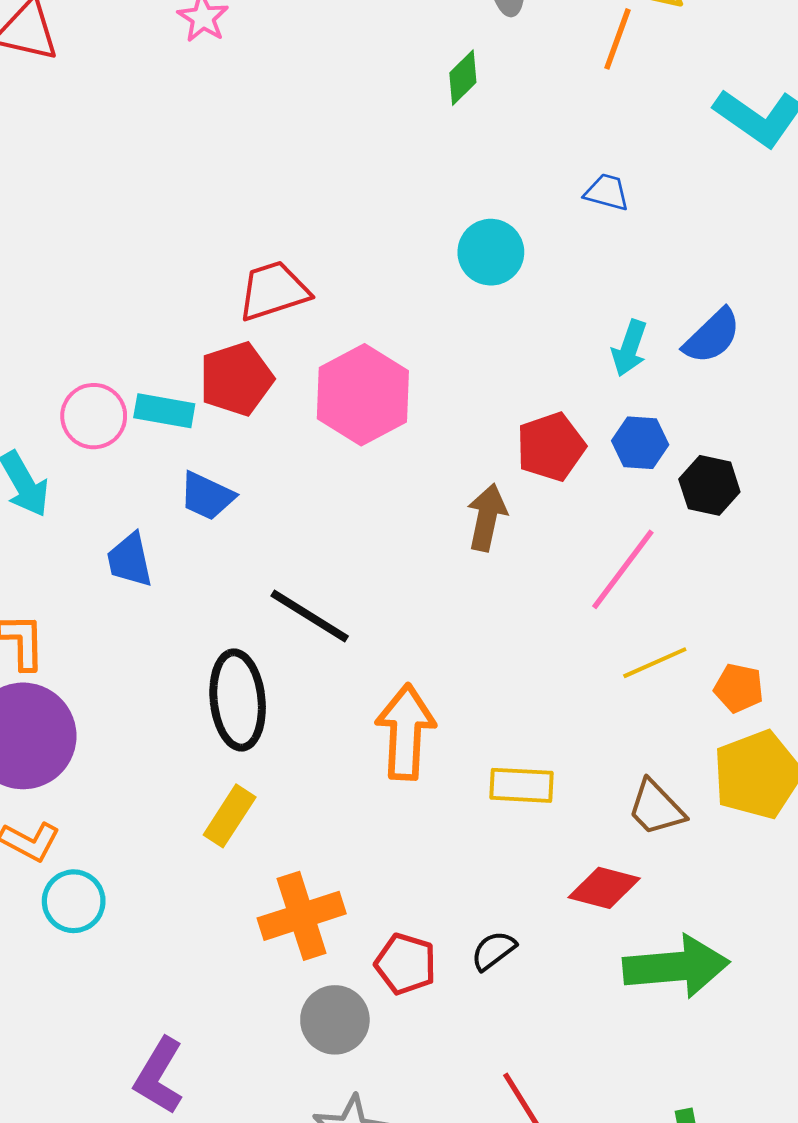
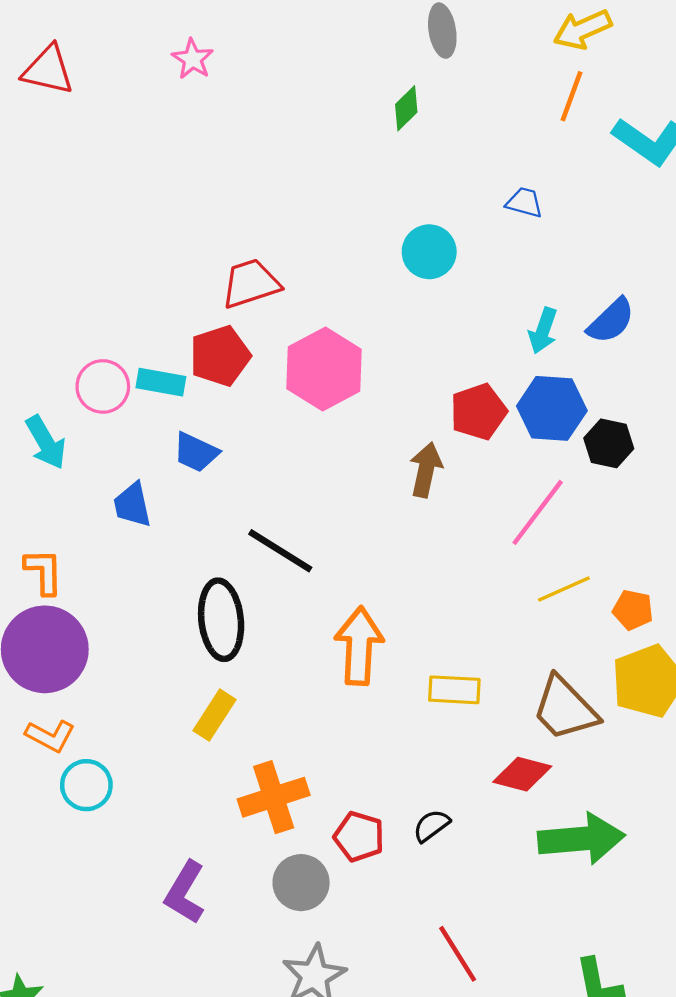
orange line: (617, 39) -> (572, 96), moved
blue hexagon: (640, 443) -> (552, 408), size x1.5
brown trapezoid: (656, 808) -> (565, 708), size x1.4
purple L-shape: (159, 1076) -> (185, 892), moved

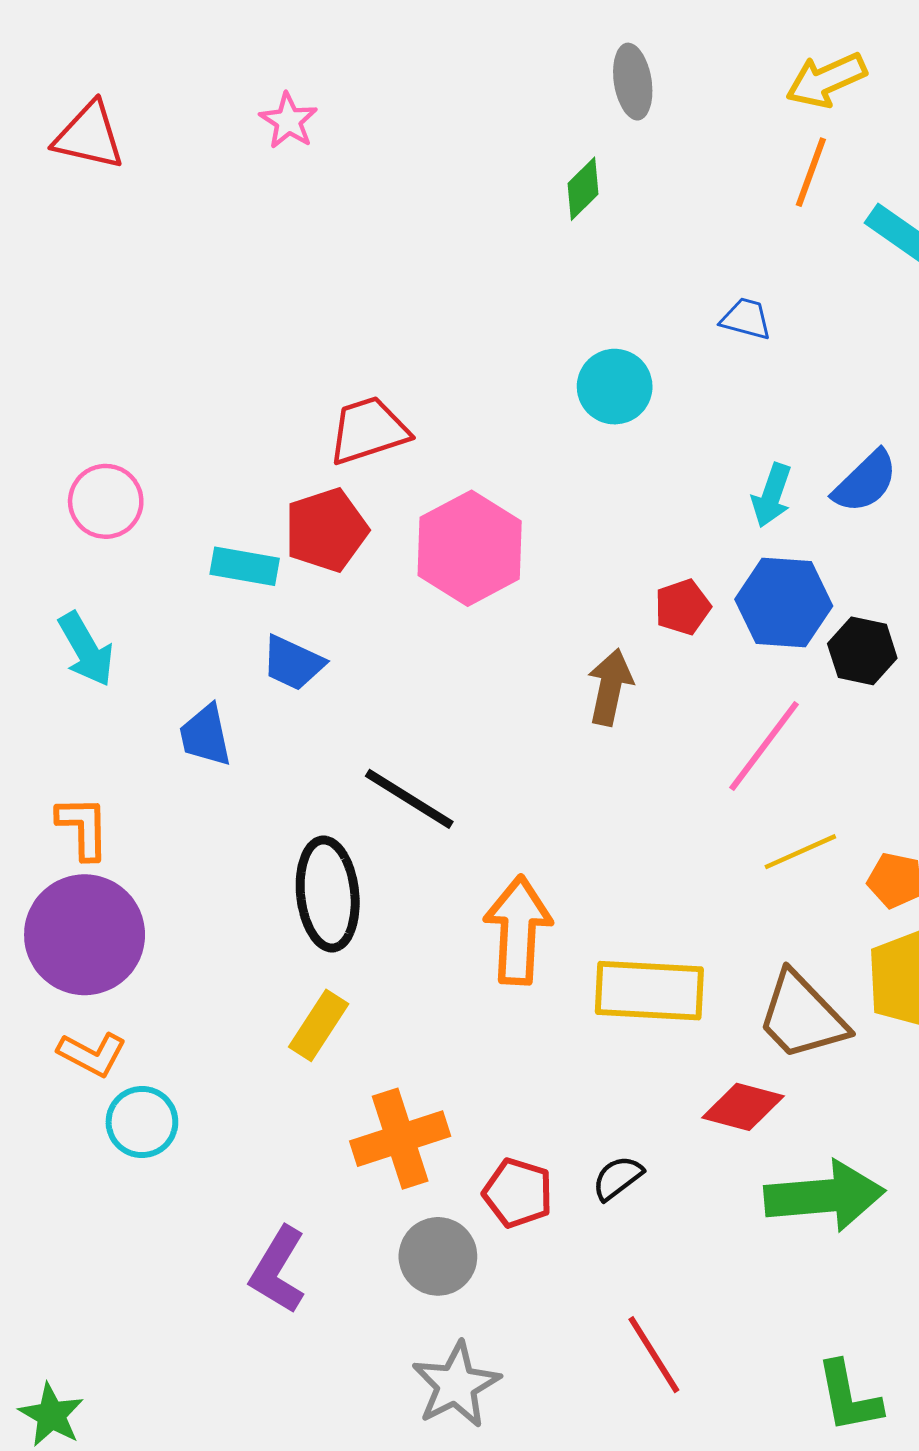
pink circle: (103, 386) -> (106, 501), moved
red pentagon: (478, 412) -> (683, 607), size x0.7
yellow rectangle: (454, 690) -> (649, 991), size x1.5

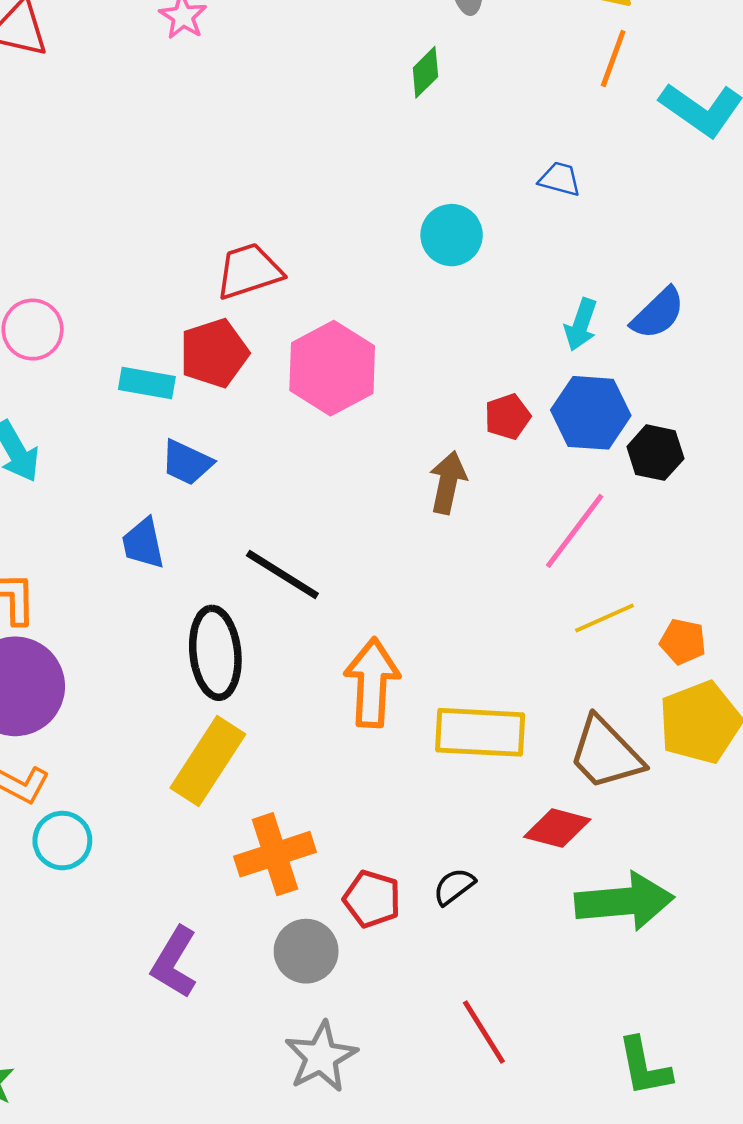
blue trapezoid: (205, 735) -> (143, 543), moved
yellow rectangle: (319, 1025) -> (208, 761), size x1.5

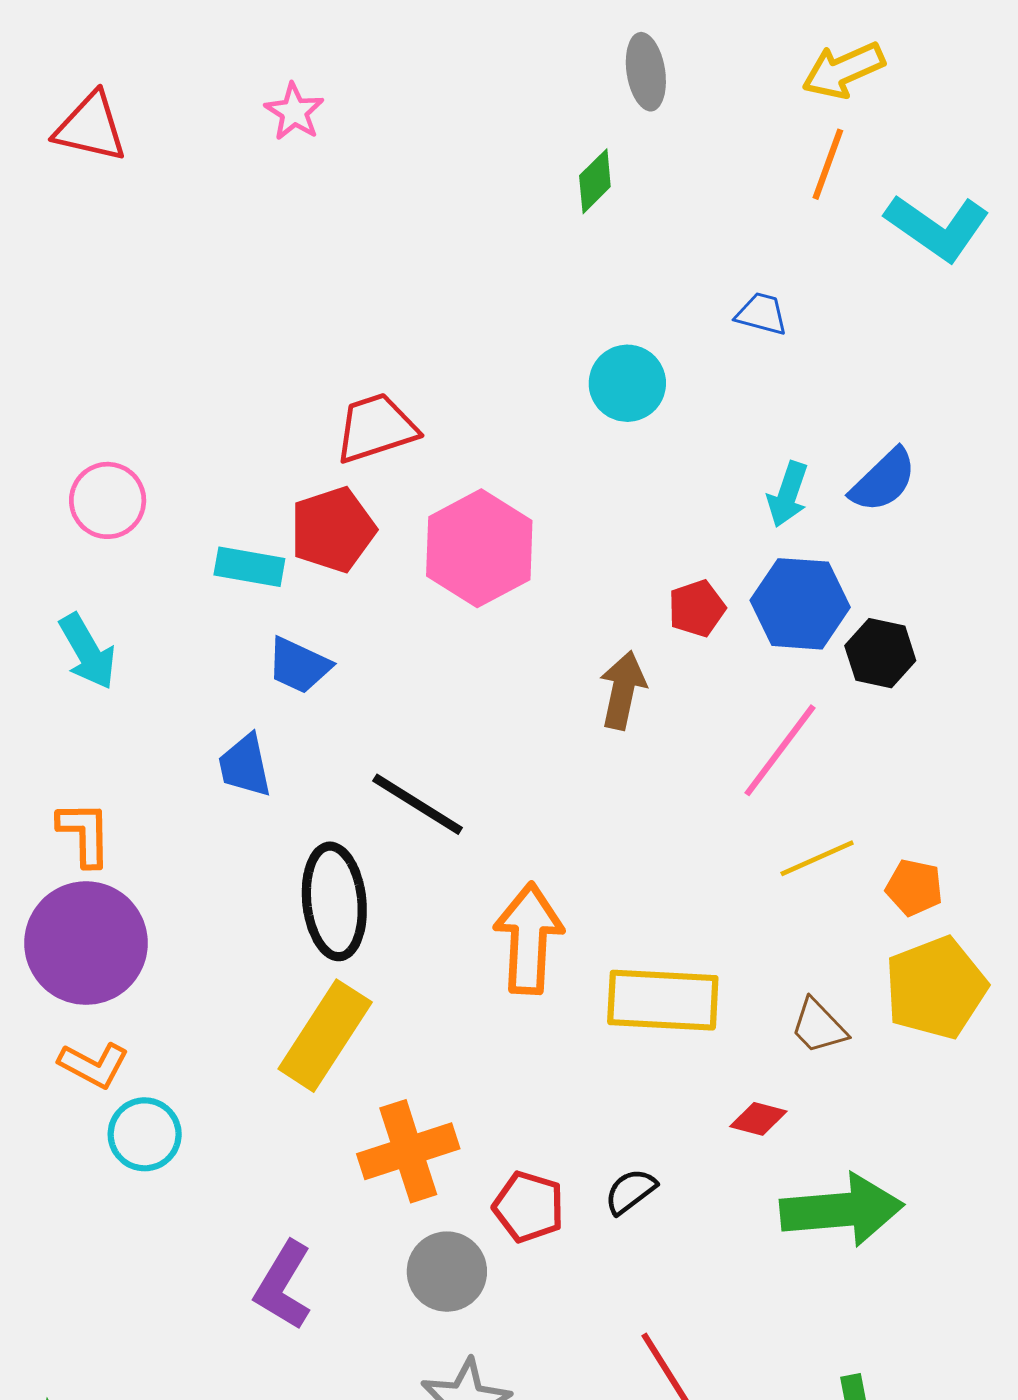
brown trapezoid: (606, 753) -> (819, 1026), size x0.6
red diamond: (557, 828) -> (758, 1119), size x0.7

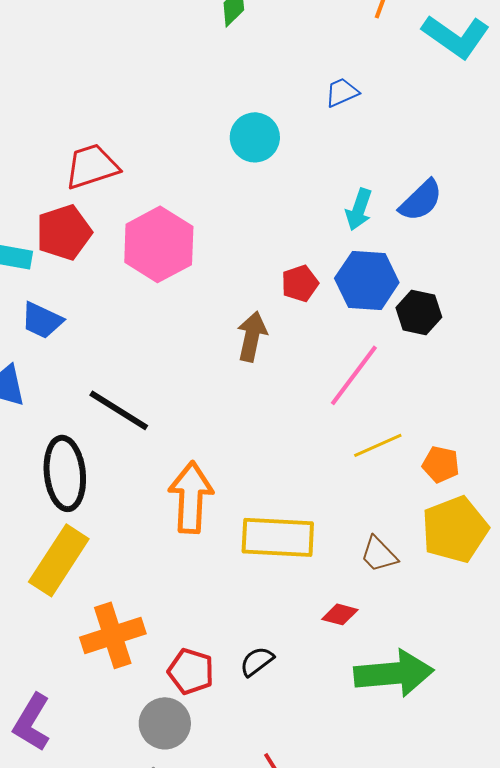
blue trapezoid: (762, 314) -> (342, 92), turned -39
gray circle: (447, 1272) -> (165, 723), moved

